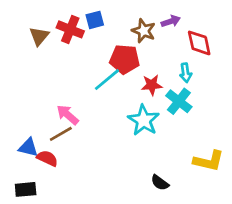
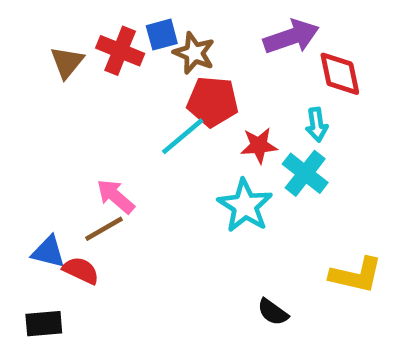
purple arrow: (171, 21) -> (291, 37), size x1.6
brown star: (144, 31) -> (194, 53), moved

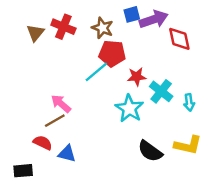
blue square: (162, 35) -> (132, 14), moved
cyan arrow: (317, 125) -> (189, 102), moved
blue triangle: (48, 252) -> (67, 154), moved
black semicircle: (273, 312) -> (150, 151), moved, size x1.5

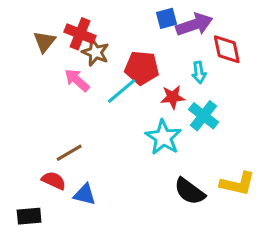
brown star: (102, 28) -> (95, 52), moved
cyan arrow: (189, 102) -> (199, 72), moved
pink arrow: (61, 104) -> (77, 80), moved

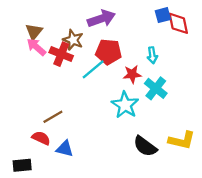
blue square: (166, 18) -> (163, 15), moved
purple arrow: (194, 25) -> (101, 19), moved
red cross: (80, 34) -> (61, 54), moved
red diamond: (227, 49) -> (178, 23), moved
pink arrow: (77, 80) -> (36, 47), moved

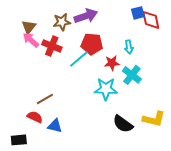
brown star: (73, 40) -> (62, 22), moved, turned -30
cyan star: (125, 105) -> (106, 89), turned -30

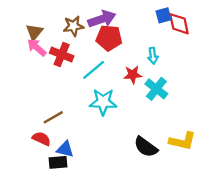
red pentagon: (92, 44) -> (109, 38), moved
cyan star: (106, 89) -> (103, 102), moved
black rectangle: (19, 140) -> (58, 162), moved

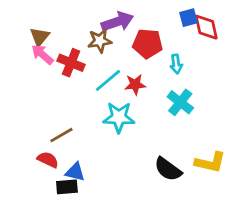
brown star: (73, 26) -> (100, 41), moved
red pentagon: (109, 38) -> (147, 44), moved
red star: (133, 75) -> (135, 85), moved

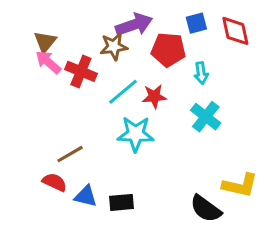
blue square: (188, 18) -> (196, 23), moved
black semicircle: (168, 169) -> (206, 209), moved
black rectangle: (67, 187) -> (122, 202), moved

